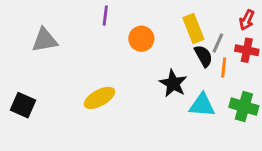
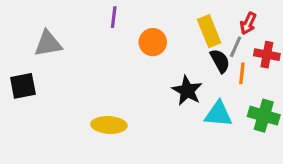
red arrow: (247, 20) -> (248, 23), moved
yellow ellipse: (100, 98) -> (109, 125), moved, turned 32
black square: (23, 105) -> (23, 86), moved, turned -35

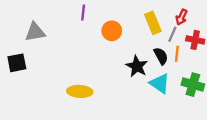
black semicircle: (220, 61) -> (161, 56), moved
cyan triangle: (218, 114) -> (160, 83), turned 30

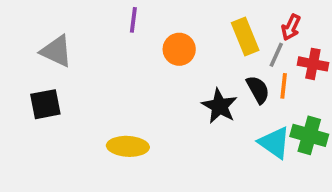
gray triangle: (35, 32) -> (56, 51), turned 35
black square: (17, 63) -> (45, 104), moved
cyan triangle: (160, 83) -> (274, 143), moved

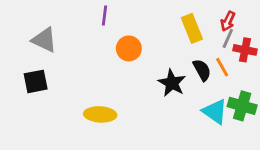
orange circle: (179, 49) -> (129, 48), moved
gray line: (276, 55) -> (228, 38), moved
orange line: (284, 86) -> (222, 67), turned -36

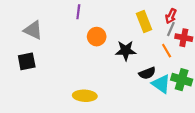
black semicircle: (202, 70) -> (147, 73), moved, turned 98
black star: (172, 83) -> (126, 51), moved, turned -30
yellow ellipse: (100, 114) -> (85, 96), moved

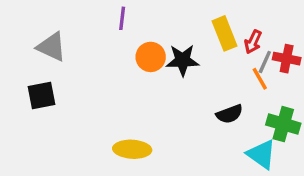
red arrow: (171, 16) -> (253, 42), moved
gray line: (171, 29) -> (265, 62), moved
black star: (126, 51) -> (183, 60), moved
cyan triangle: (161, 84) -> (261, 154), moved

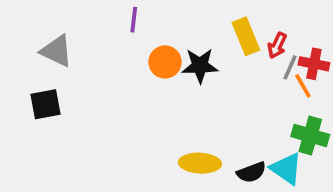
orange line: (260, 79) -> (303, 86), moved
black semicircle: (230, 114) -> (251, 172), moved
yellow ellipse: (132, 149) -> (200, 163), moved

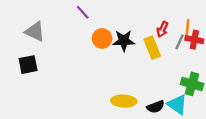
purple line: (134, 20) -> (83, 12), turned -49
yellow rectangle: (246, 36) -> (152, 48), moved
red arrow: (277, 45) -> (162, 29), moved
orange line: (303, 86) -> (187, 27), moved, turned 35

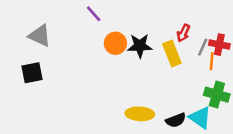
orange line: (187, 27) -> (212, 61), moved

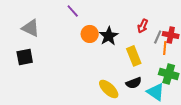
black star: (140, 46) -> (109, 36), turned -30
yellow rectangle: (172, 54) -> (134, 56), moved
yellow ellipse: (140, 114) -> (109, 89), turned 40
black semicircle: (176, 120) -> (134, 83), moved

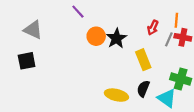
orange line: (165, 48) -> (176, 20), moved
black semicircle: (134, 83) -> (143, 89), turned 133
yellow ellipse: (109, 89) -> (116, 95), turned -30

